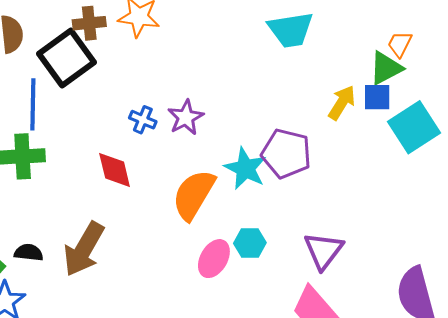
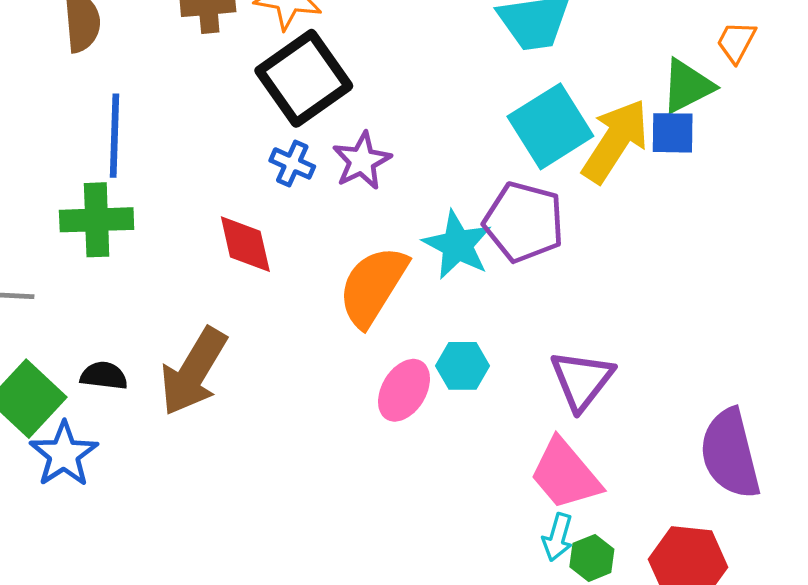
orange trapezoid: (400, 44) -> (736, 42), moved
black square: (66, 58) -> (304, 78), moved
yellow arrow: (342, 103) -> (615, 141), size x1.5
cyan square: (414, 127) -> (550, 126), moved

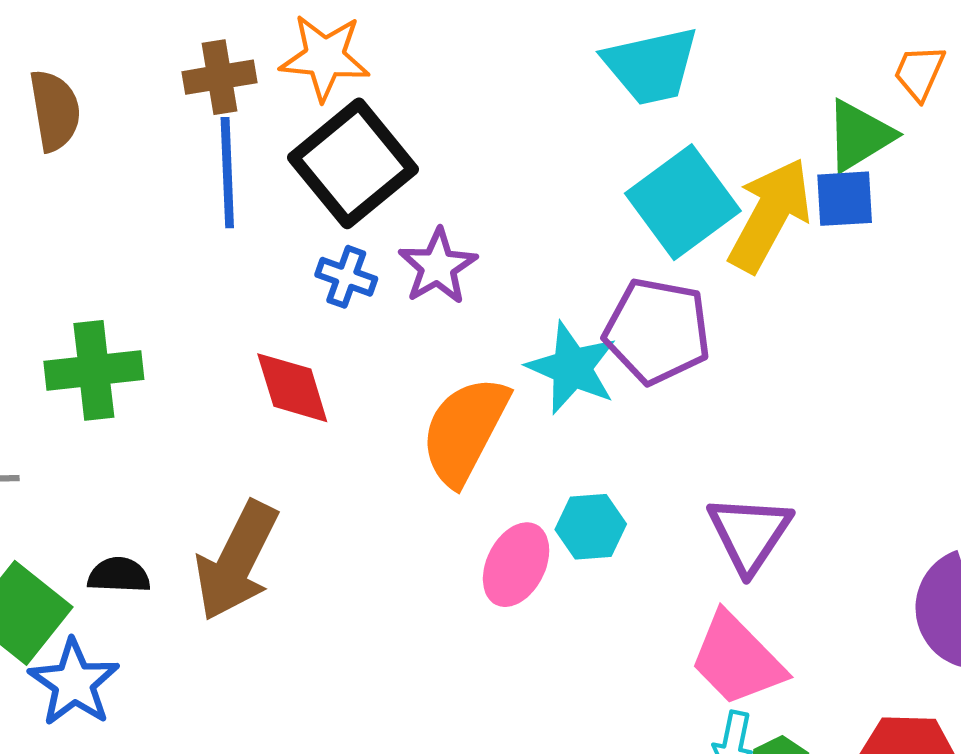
blue line: (114, 136) -> (227, 173), moved

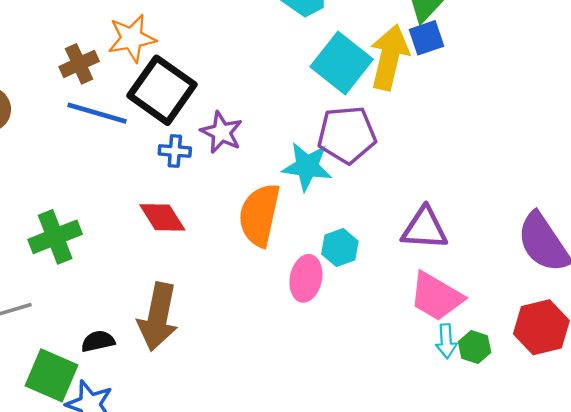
blue line: (227, 173) -> (97, 113), turned -56
purple triangle: (749, 534) -> (425, 228), turned -45

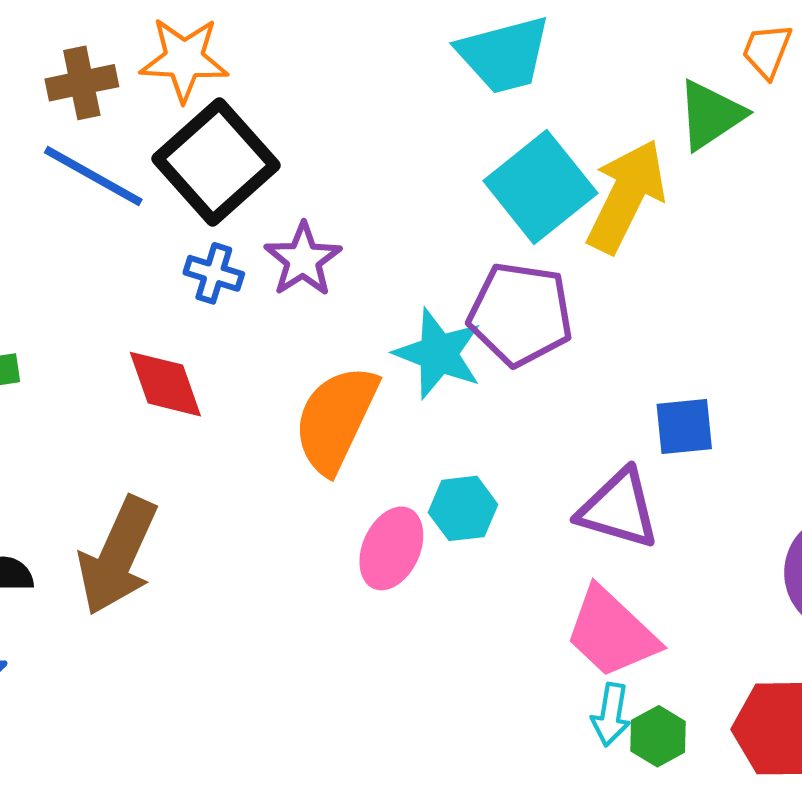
blue square: (426, 38) -> (684, 427), moved

